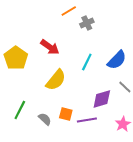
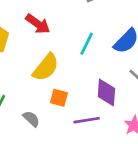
purple diamond: (102, 99) -> (106, 92), turned -70
orange square: (66, 114) -> (59, 98), moved

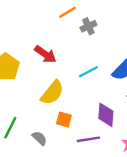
cyan line: (87, 44) -> (88, 72), turned 36

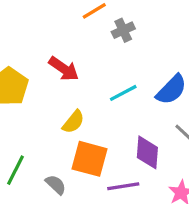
yellow semicircle: (52, 93) -> (73, 122), size x0.7
orange square: (64, 120) -> (89, 159), size x1.6

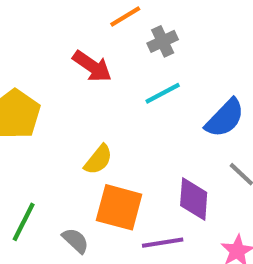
red arrow: (64, 69) -> (92, 66), moved
cyan line: (123, 93) -> (163, 93), moved

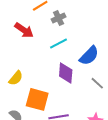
yellow semicircle: (98, 160) -> (16, 78), moved
purple diamond: (194, 199) -> (66, 73), moved

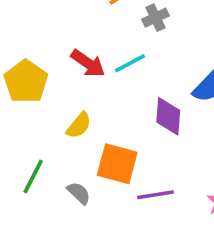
red arrow: (24, 30) -> (88, 63), moved
cyan line: (59, 43) -> (130, 63), moved

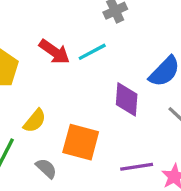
yellow semicircle: (79, 125) -> (35, 121), moved
purple line: (155, 195) -> (137, 167), moved

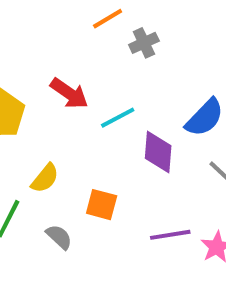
cyan line: (92, 52) -> (118, 118), moved
orange square: (81, 142) -> (102, 205), size x0.7

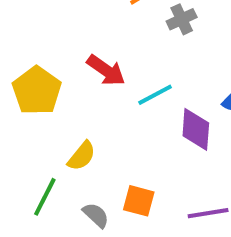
orange square: (102, 205) -> (139, 201), moved

